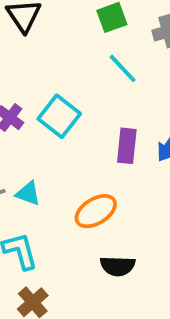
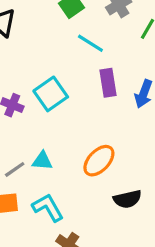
cyan square: (59, 116) -> (51, 94), turned 32
purple rectangle: (127, 146) -> (108, 83), moved

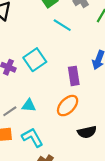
purple rectangle: (108, 83) -> (74, 76), moved

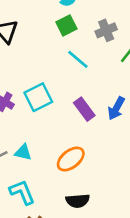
purple rectangle: (74, 76) -> (84, 109), moved, turned -36
black semicircle: (87, 132) -> (78, 201), moved

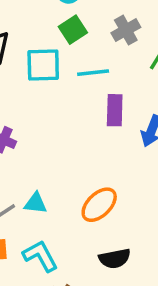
cyan line: (78, 59) -> (93, 73), turned -40
cyan square: (38, 97) -> (43, 65), moved, turned 32
purple rectangle: (84, 109) -> (115, 110), moved, turned 45

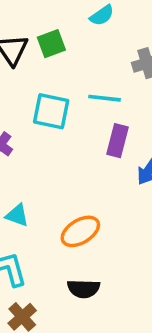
green square: (73, 30) -> (51, 44), moved
cyan square: (43, 65) -> (51, 111), moved

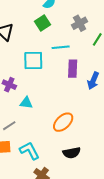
green square: (51, 44) -> (42, 23), moved
cyan triangle: (17, 215) -> (26, 103), moved

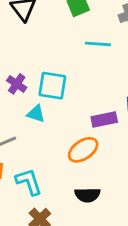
cyan square: (33, 60) -> (52, 86), moved
purple rectangle: (73, 69) -> (104, 119), moved, turned 66

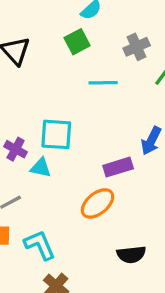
purple cross: (17, 84) -> (16, 149), moved
black semicircle: (87, 195) -> (131, 255), moved

